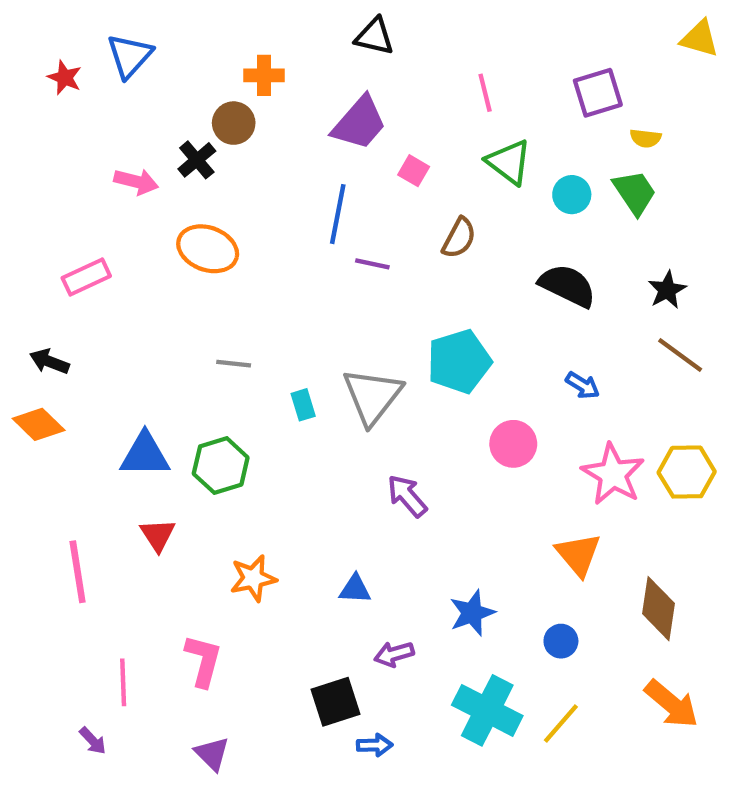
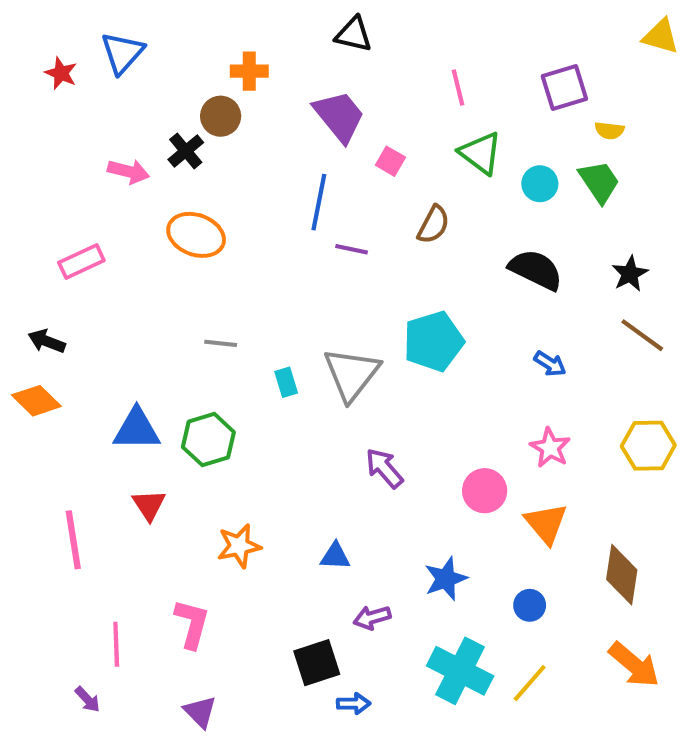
purple trapezoid: (359, 123) -> (339, 116), turned -80
pink circle: (513, 444) -> (485, 491), moved
pink star: (613, 474) -> (550, 448), moved, size x0.7

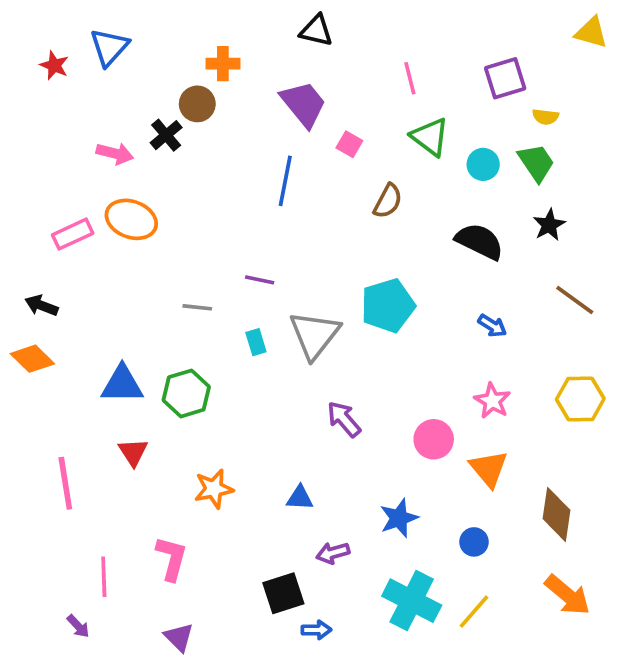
orange ellipse: (196, 235) -> (131, 219), moved
purple line: (352, 249) -> (260, 280), moved
black star: (630, 274) -> (549, 225), moved

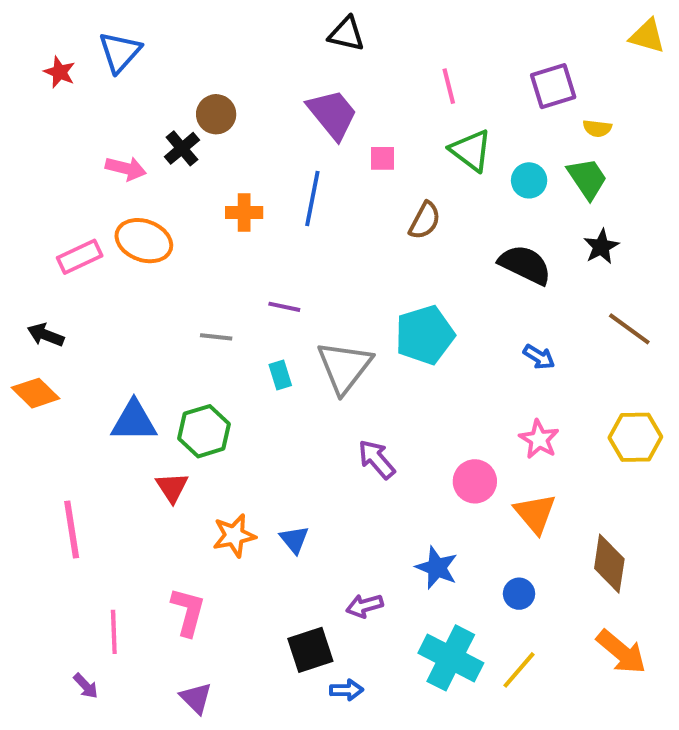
orange cross: (223, 64) -> (244, 213), moved
pink square: (349, 144) -> (383, 158), turned -30
red triangle: (133, 452) -> (172, 487), moved
blue triangle: (300, 498) -> (294, 540), moved, turned 48
blue star: (399, 518) -> (437, 568), turned -30

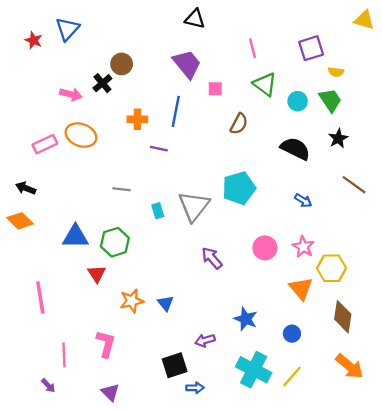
purple line: (284, 307) -> (159, 149), moved
yellow hexagon: (635, 437) -> (331, 268), moved
pink circle: (475, 481) -> (265, 248), moved

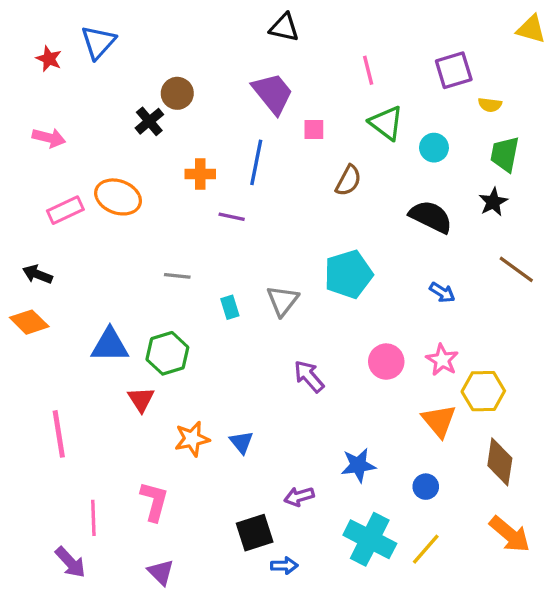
pink arrow: (71, 94) -> (49, 138), moved
green trapezoid: (330, 100) -> (505, 154), moved, turned -135
gray triangle: (194, 206) -> (283, 301), size x0.7
blue star: (246, 319) -> (358, 465), turned -30
purple arrow: (48, 386) -> (70, 562), size x1.5

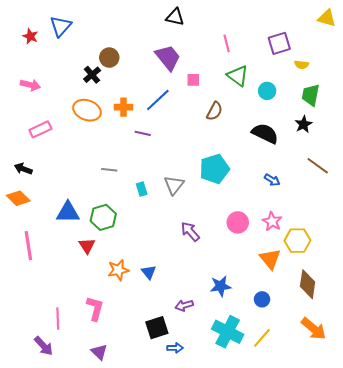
blue line: (256, 162) -> (158, 100), turned 36
orange ellipse: (118, 197) -> (87, 110), moved
pink line: (59, 434) -> (28, 246), moved

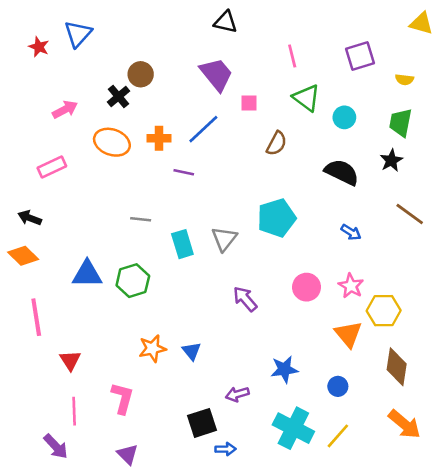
yellow semicircle: (301, 65) -> (404, 79), moved
pink arrow: (30, 85) -> (65, 110), moved, turned -42
cyan rectangle: (142, 189) -> (182, 244), size x1.5
red triangle: (87, 246) -> (70, 360), moved

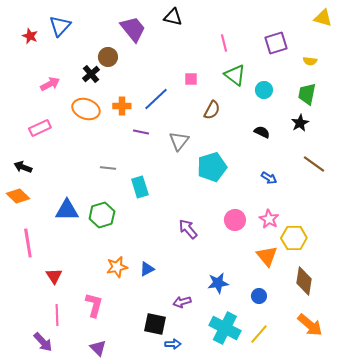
purple trapezoid: (216, 74) -> (133, 29), moved
black semicircle: (342, 172) -> (262, 132), size x0.6
gray triangle: (224, 239) -> (179, 141), moved
blue triangle: (192, 351) -> (147, 269), turned 42
black square: (202, 423) -> (155, 324), turned 30

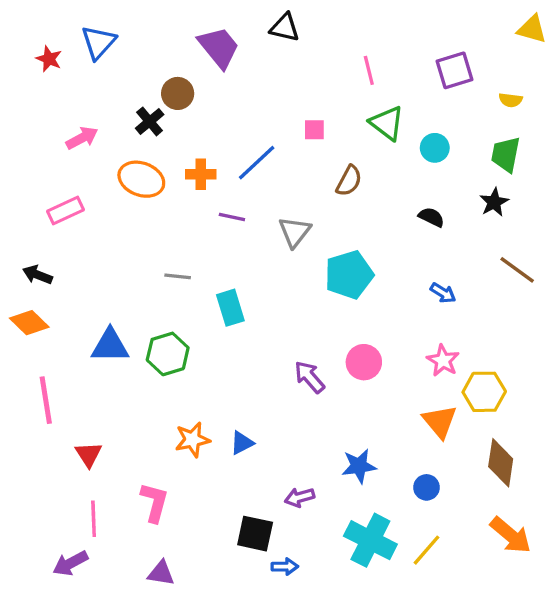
pink circle: (235, 220) -> (364, 362), moved
purple arrow: (43, 342) -> (70, 563), turned 105
purple triangle: (98, 348) -> (161, 573), turned -36

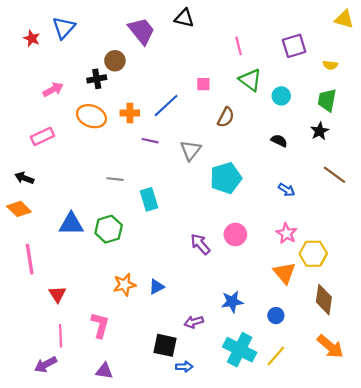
black cross: (150, 121) -> (97, 79), turned 30

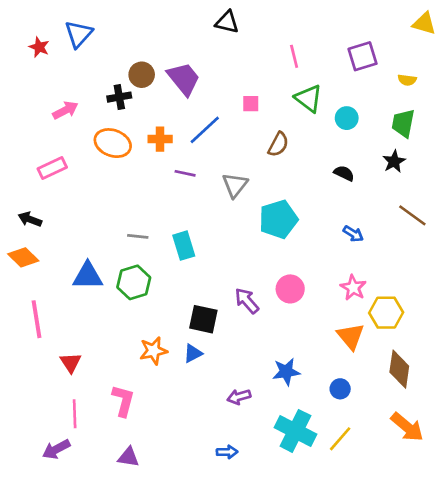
purple trapezoid: (142, 31) -> (184, 79), moved
gray line: (115, 179) -> (138, 236), moved
black square: (165, 345) -> (203, 319), moved

